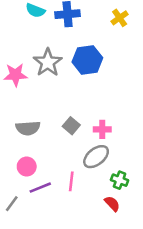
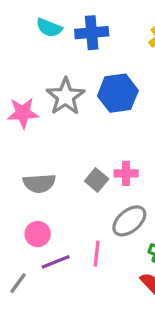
pink cross: (102, 129) -> (126, 173), moved

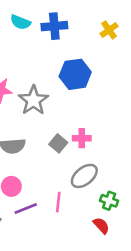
gray star: (65, 96) -> (33, 100), moved

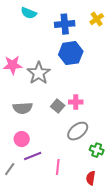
blue cross: (54, 26) -> (65, 24), moved
pink line: (58, 202) -> (58, 167), moved
red semicircle: (101, 225) -> (91, 178), moved, turned -128

